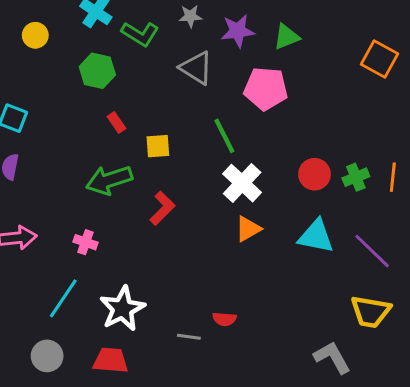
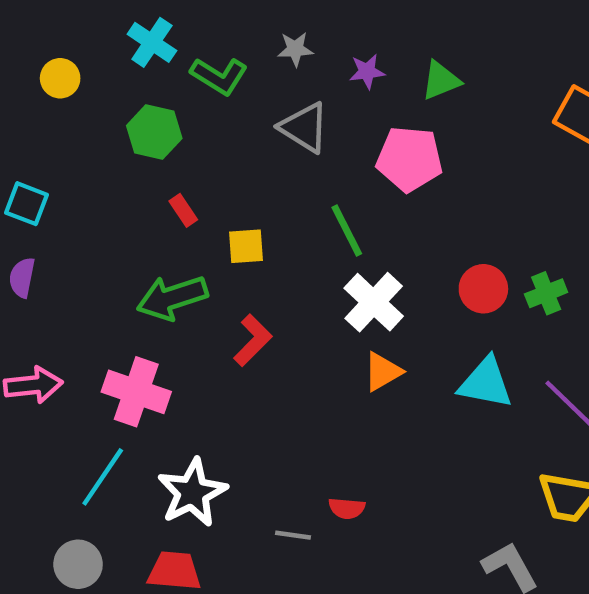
purple star: (238, 31) -> (367, 72), size x0.7
pink cross: (85, 242) -> (136, 392), size x1.8

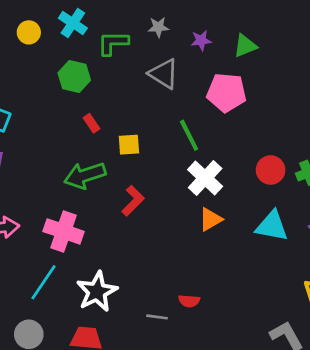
green L-shape: (219, 76) -> (113, 43), turned 148
yellow circle: (60, 78) -> (29, 32), moved

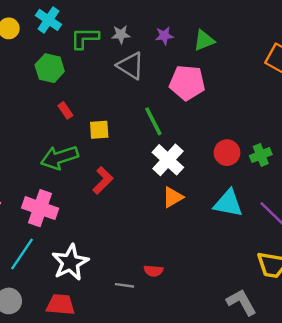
gray star: (158, 27) -> (121, 34), moved

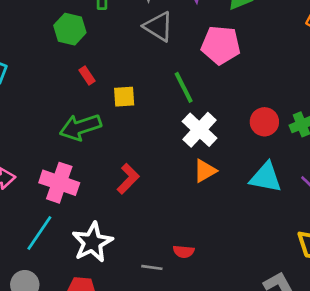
red L-shape: (103, 180) -> (128, 179), moved

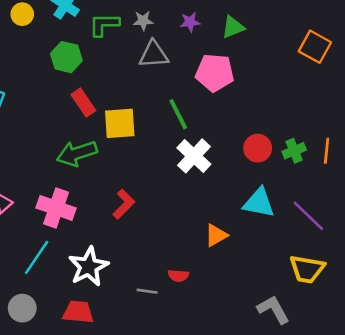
gray triangle: (158, 26) -> (154, 54), turned -36
red rectangle: (87, 75) -> (83, 103), size x1.5
yellow square: (124, 97) -> (120, 123), size x1.5
orange triangle: (205, 171) -> (216, 235), moved

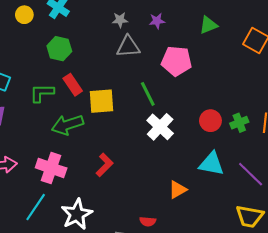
green L-shape: (104, 25) -> (42, 93), moved
green triangle: (233, 27) -> (208, 25), moved

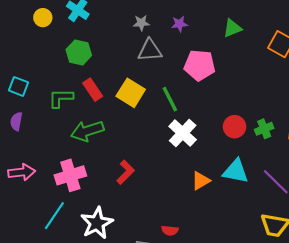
yellow square: (101, 101) -> (131, 93), moved, turned 36
pink cross: (51, 168) -> (70, 175), turned -36
orange triangle: (178, 190) -> (201, 181), moved

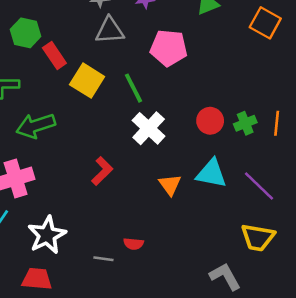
red rectangle: (93, 90) -> (54, 55), moved
red L-shape: (125, 172) -> (102, 171), moved
orange triangle: (201, 181) -> (170, 185), turned -36

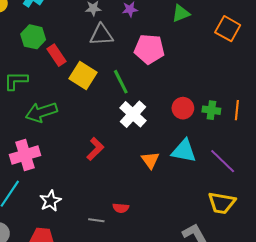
green cross: (245, 123) -> (211, 110), turned 30
white star: (47, 235) -> (50, 201), size x0.7

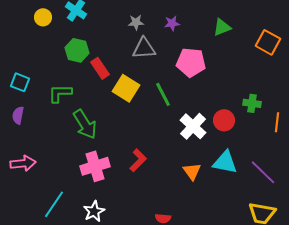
green cross: (211, 110) -> (252, 103), moved
green arrow: (41, 112) -> (85, 124), turned -104
white cross: (133, 114) -> (193, 126), moved
pink cross: (25, 155) -> (95, 166), moved

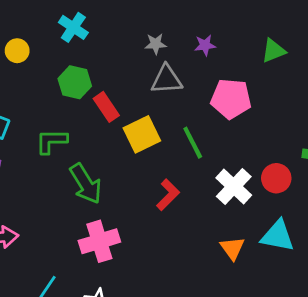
yellow circle: (43, 17) -> (17, 51), moved
yellow square: (126, 88) -> (142, 134), turned 32
red L-shape: (138, 160) -> (168, 195), moved

